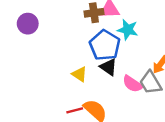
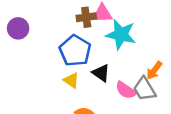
cyan star: (128, 30) -> (121, 35), size x1.4
blue pentagon: (105, 45) -> (75, 51), moved

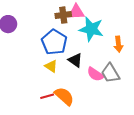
orange arrow: (154, 70) -> (118, 44), moved, turned -42

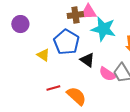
yellow triangle: (51, 66) -> (43, 55), moved
red line: (47, 96) -> (53, 88), moved

